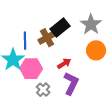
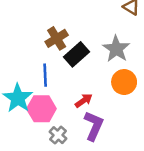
brown cross: (47, 38) -> (57, 38), moved
blue line: (25, 41) -> (45, 75), moved

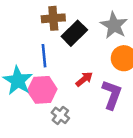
brown cross: (57, 38) -> (53, 18), turned 30
purple L-shape: (94, 126) -> (112, 95), moved

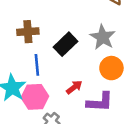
brown cross: (53, 18) -> (28, 32), moved
purple L-shape: (112, 95) -> (100, 102), turned 72

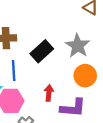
red arrow: (74, 87) -> (49, 93), turned -49

